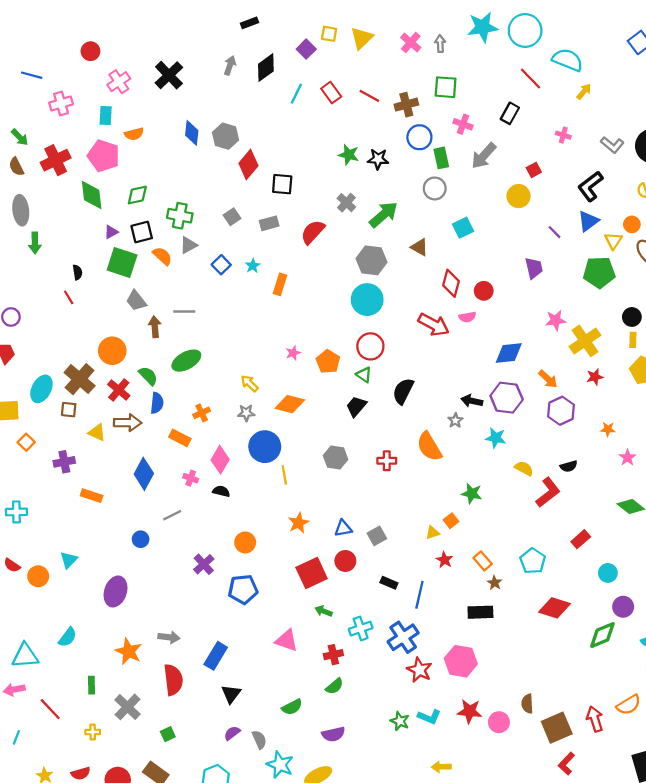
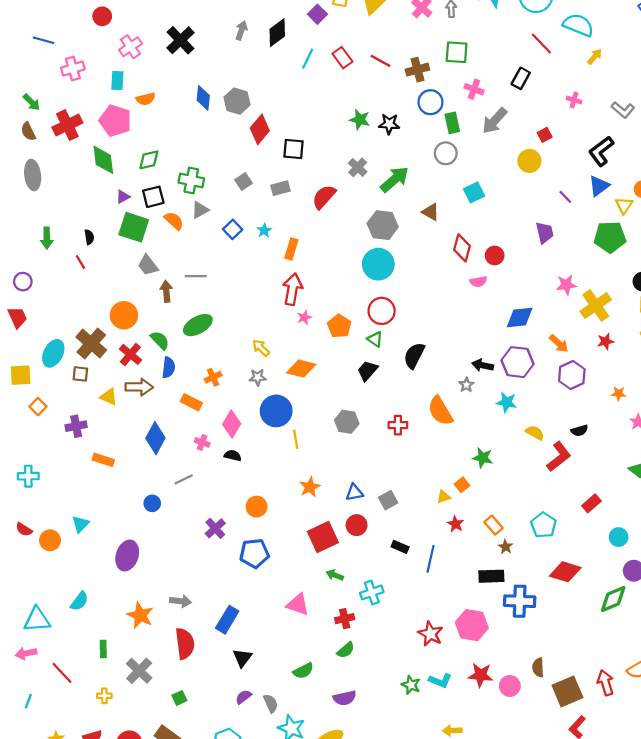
green arrow: (35, 243) -> (47, 238), moved
red arrow: (434, 325) -> (292, 289), moved, turned -108
blue cross: (403, 637) -> (520, 601), moved, turned 36

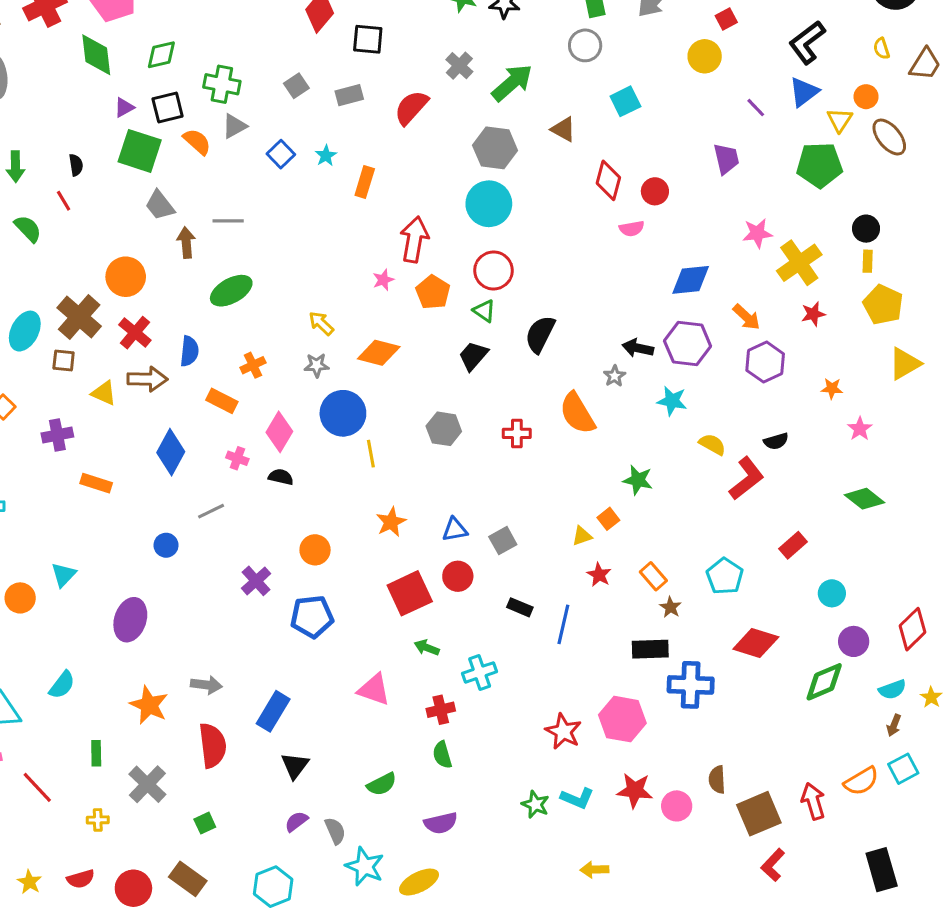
red arrow: (292, 289) -> (414, 239), moved
green semicircle: (160, 340) -> (28, 229), moved
green semicircle: (346, 650) -> (442, 755), turned 114

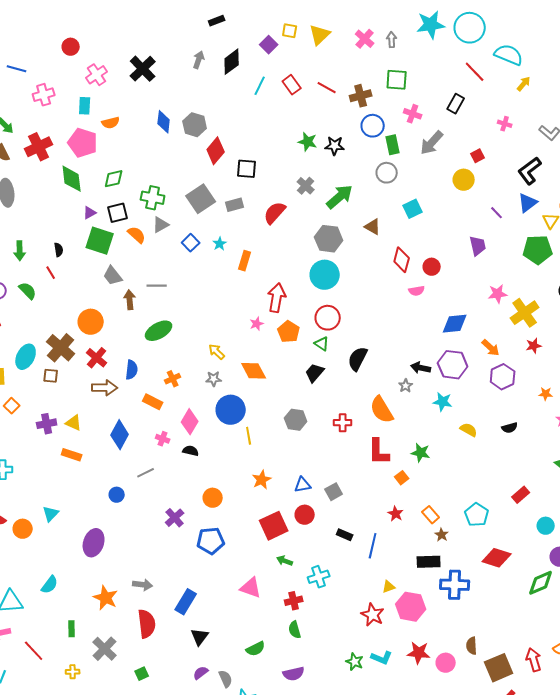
gray square: (296, 86) -> (201, 199), size x1.8
orange diamond: (379, 353) -> (254, 371), turned 48
yellow triangle: (104, 393) -> (74, 423), moved
red L-shape: (746, 478) -> (379, 452), moved, turned 128
yellow triangle: (582, 536) -> (389, 587), moved

